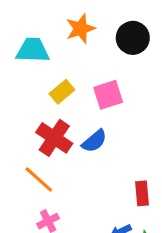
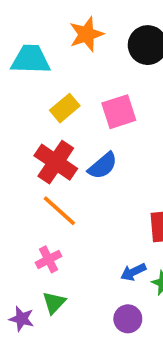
orange line: (39, 180) -> (59, 211), moved

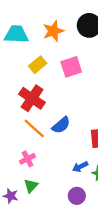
orange star: (86, 34) -> (53, 31), moved
blue semicircle: (103, 166) -> (61, 125), moved

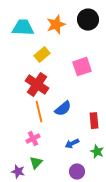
pink square: (71, 67) -> (82, 67), moved
orange line: (34, 129) -> (39, 112), turned 35
blue arrow: (80, 167) -> (72, 144), moved

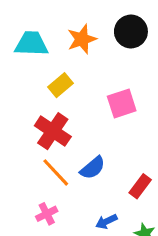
orange line: (39, 112) -> (56, 172), turned -30
red rectangle: (94, 121) -> (140, 186), turned 42

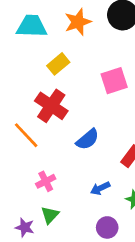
orange line: (56, 172) -> (26, 135), moved

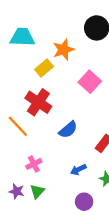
orange star: (78, 22) -> (64, 50), moved
pink square: (114, 81) -> (90, 82), turned -30
purple star: (25, 227) -> (17, 191), moved

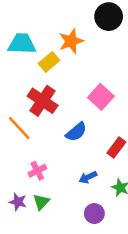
cyan trapezoid: (22, 37) -> (22, 44), moved
pink square: (90, 82) -> (101, 97), moved

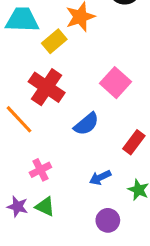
green triangle: (41, 202) -> (45, 207), turned -48

